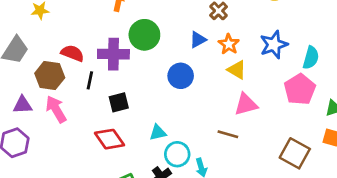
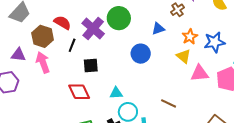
orange star: (229, 44) -> (190, 37), moved
purple cross: (113, 54) -> (93, 29), turned 30
pink triangle: (246, 104) -> (200, 73), moved

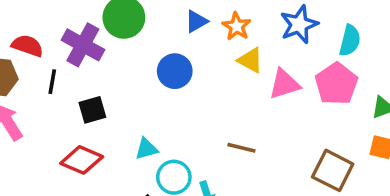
orange star: (190, 37) -> (237, 26), moved
red diamond: (79, 92) -> (82, 160), turned -30

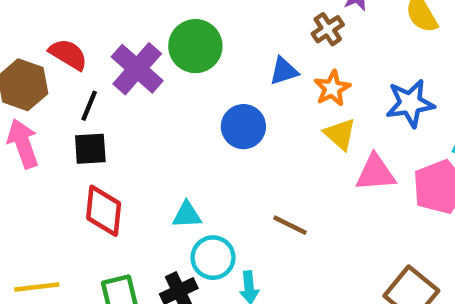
black square: (92, 110) -> (90, 149), moved
brown line: (241, 148) -> (290, 225), moved
red diamond: (82, 160) -> (104, 211), turned 60

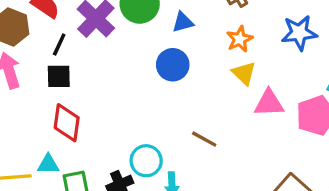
blue triangle: (284, 71) -> (183, 22), moved
blue star: (410, 103) -> (299, 33), moved
cyan triangle: (187, 215) -> (48, 164), moved

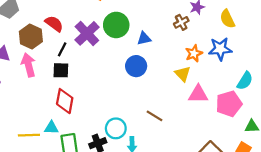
orange star: (240, 39) -> (194, 53), moved

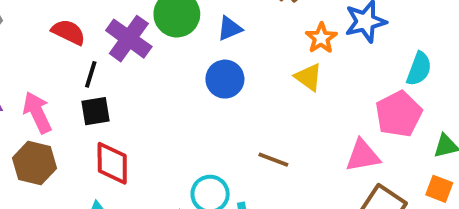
brown hexagon: (31, 36) -> (34, 163), moved
pink triangle: (198, 94) -> (363, 156), moved

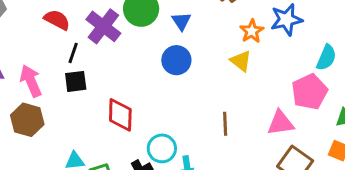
blue triangle: (230, 28) -> (181, 21), turned -42
brown line: (273, 160) -> (225, 124), moved, turned 65
red diamond: (112, 163) -> (120, 115), moved

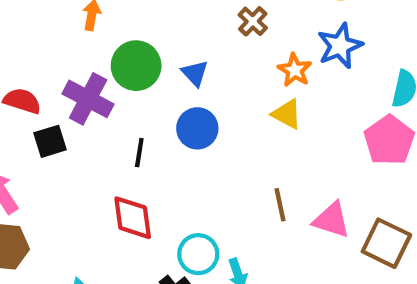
black line: (73, 53) -> (139, 153), moved
black square: (76, 81) -> (50, 141), moved
pink triangle: (281, 123) -> (332, 220), moved, turned 36

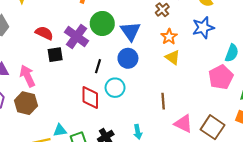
orange star: (295, 70) -> (169, 37), moved
blue triangle: (195, 73) -> (130, 31), size x1.5
pink triangle: (332, 220) -> (183, 124), moved
cyan circle: (198, 254) -> (115, 88), moved

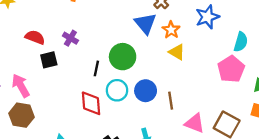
green circle: (102, 23) -> (123, 57), moved
blue triangle: (130, 31) -> (145, 23), moved
purple cross: (77, 37) -> (70, 38), size x0.6
blue circle: (128, 58) -> (146, 91), moved

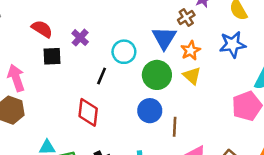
green circle: (123, 57) -> (157, 75), moved
cyan circle: (117, 90) -> (124, 52), moved

